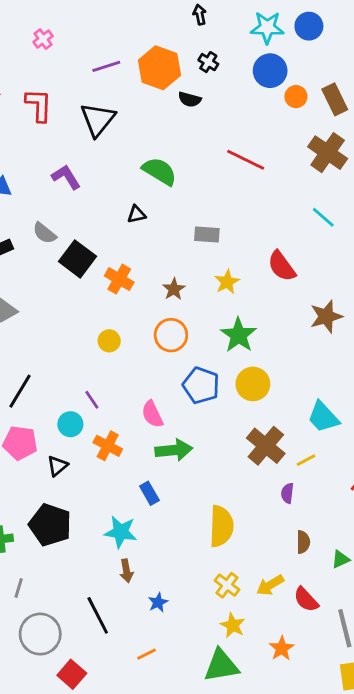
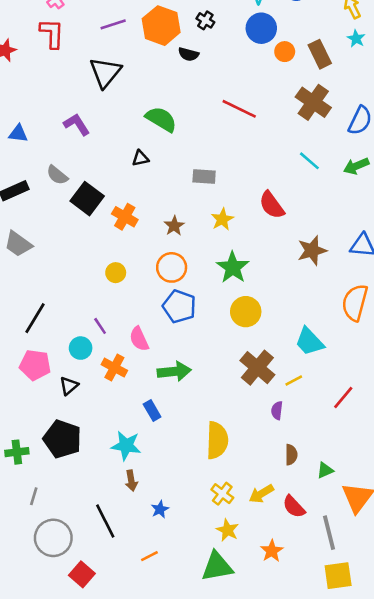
red L-shape: (39, 105) -> (52, 33), moved
blue pentagon: (201, 385) -> (179, 306), moved
pink semicircle: (152, 414) -> (139, 339), moved

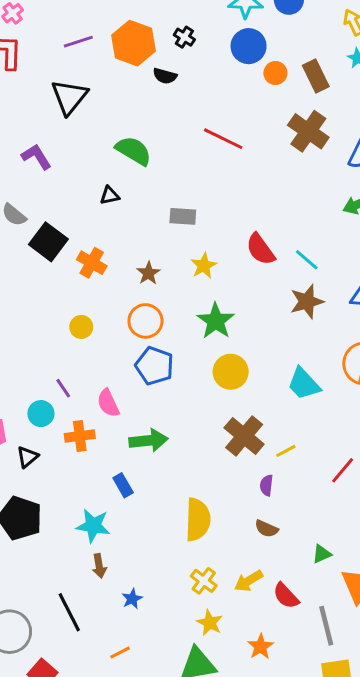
cyan line: (309, 161) -> (307, 260), moved
cyan trapezoid: (309, 342) -> (304, 384), moved
orange cross: (114, 368) -> (80, 436), turned -35
brown semicircle: (291, 455) -> (266, 529), moved, turned 114

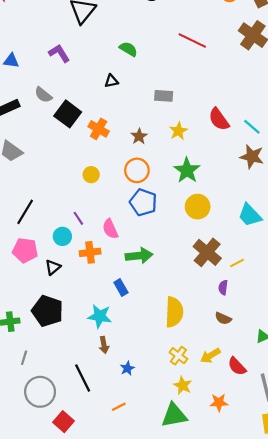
green semicircle: (134, 151) -> (128, 49), size x0.7
brown star: (307, 302) -> (252, 157), turned 30
orange star: (260, 647) -> (219, 402), turned 30

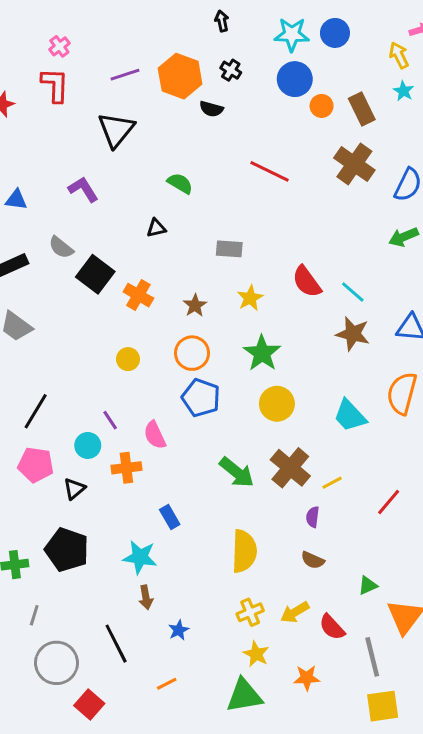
green arrow: (139, 256) -> (237, 472), moved, turned 45
yellow cross: (178, 356) -> (250, 612), turned 30

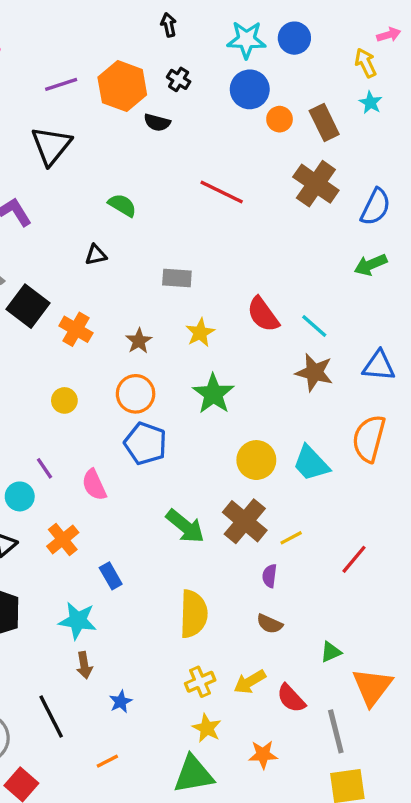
yellow circle: (277, 404) -> (256, 460), moved
orange cross: (126, 468) -> (63, 539), moved, turned -32

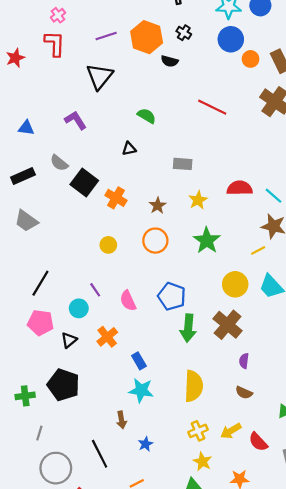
red semicircle: (263, 314) -> (240, 188), turned 125
blue pentagon: (145, 443) -> (172, 296), moved
green arrow: (185, 526) -> (188, 328), turned 56
yellow line: (291, 538) -> (258, 250), moved
cyan star: (78, 621) -> (141, 390), moved

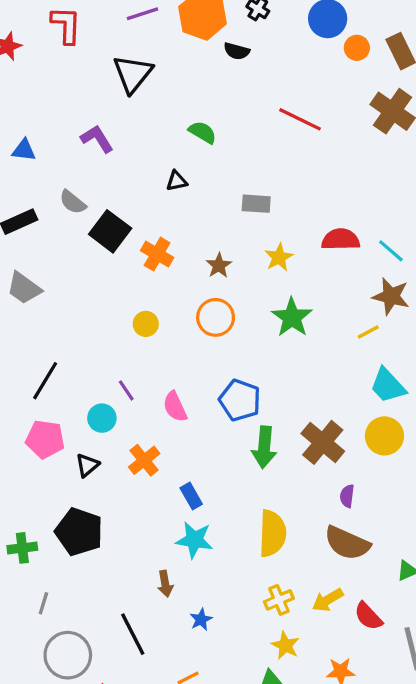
yellow circle: (235, 284) -> (384, 436), moved
brown semicircle: (244, 393) -> (347, 543), size x1.8

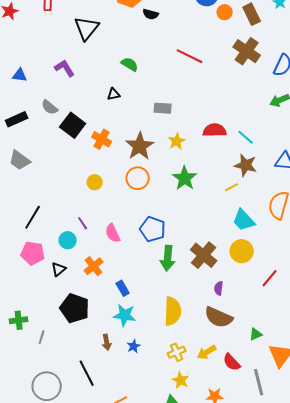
brown star: (219, 265) -> (140, 146), size x1.8
black pentagon: (79, 532) -> (75, 308), moved
gray line: (43, 603) -> (42, 337), moved
blue star: (201, 619) -> (134, 346), moved

